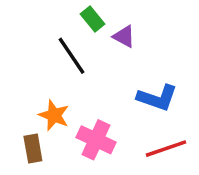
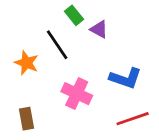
orange star: (54, 115) -> (26, 63), moved
pink cross: (96, 140) -> (77, 94), moved

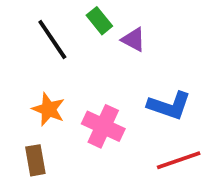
black line: (57, 45) -> (52, 40), moved
orange star: (26, 63) -> (49, 109), moved

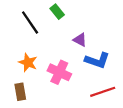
purple triangle: (133, 40) -> (80, 40), moved

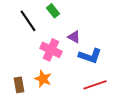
orange star: (28, 63) -> (43, 79), moved
pink cross: (59, 72) -> (51, 50), moved

